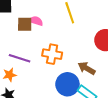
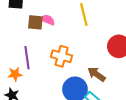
purple line: (20, 58) -> (27, 58), turned 60

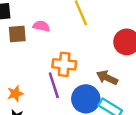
brown square: (35, 22) -> (17, 34), moved
purple line: (27, 58) -> (54, 85), moved

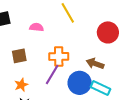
brown square: (17, 34) -> (19, 56), moved
purple line: (54, 85) -> (52, 75), turned 55

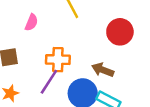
pink semicircle: (37, 27) -> (31, 22), turned 104

